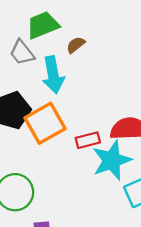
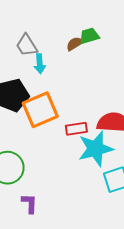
green trapezoid: (43, 25) -> (89, 36), moved, size x0.7
cyan arrow: (53, 75) -> (40, 64), moved, size x0.6

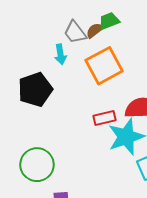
gray trapezoid: (27, 45) -> (75, 32), moved
orange square: (40, 110) -> (104, 66), moved

